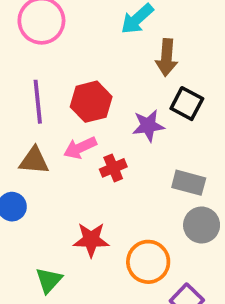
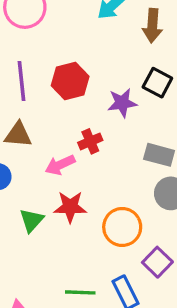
brown arrow: (167, 58) -> (152, 26), moved
pink arrow: (80, 148) -> (60, 165), moved
green triangle: (49, 280) -> (32, 220), moved

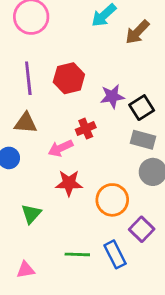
brown arrow: (152, 26) -> (137, 32), turned 40
black square: (157, 83) -> (142, 108), moved, turned 30
green triangle: (32, 220) -> (31, 214), moved

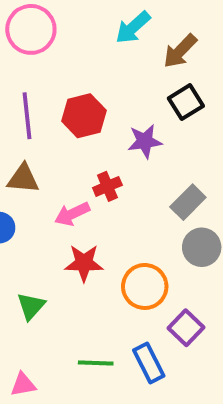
black square: (142, 108) -> (186, 102), moved
gray rectangle: (143, 140) -> (188, 202), turned -60

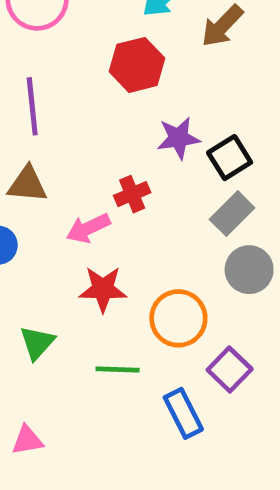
black square: (186, 102) -> (230, 158), moved
red hexagon: (84, 116) -> (137, 65), moved
green line: (96, 363) -> (118, 370), moved

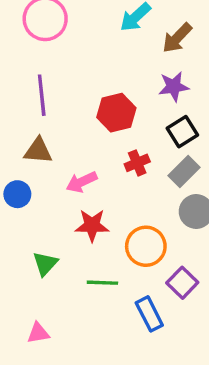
red hexagon: (137, 65) -> (116, 113), moved
purple star: (178, 138) -> (174, 87), moved
red cross: (132, 194) -> (137, 163), moved

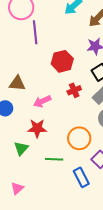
purple line: (42, 95) -> (35, 32), moved
red star: (92, 225) -> (37, 128), moved
pink triangle: (38, 333) -> (17, 188), turned -32

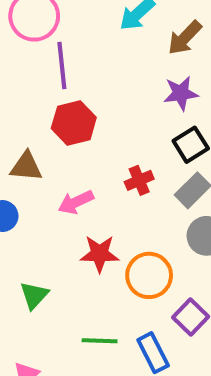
red hexagon: (62, 61) -> (74, 123), moved
red star: (37, 128) -> (100, 254), moved
green line: (54, 159) -> (100, 341), moved

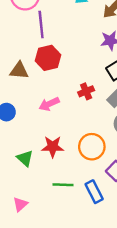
brown triangle: (26, 167) -> (19, 71), moved
red star: (100, 254) -> (53, 147), moved
green triangle: (34, 295) -> (25, 158), turned -30

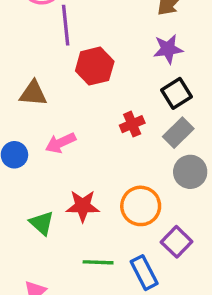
red hexagon: (48, 58) -> (95, 66), moved
pink arrow: (49, 104) -> (61, 143), moved

